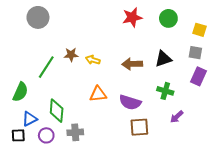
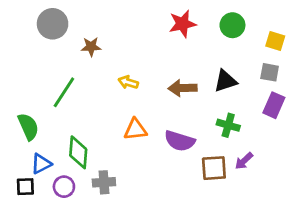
brown star: (71, 55) -> (91, 47), moved
green semicircle: (20, 92) -> (28, 127), turned -48
brown square: (139, 127) -> (214, 168), moved

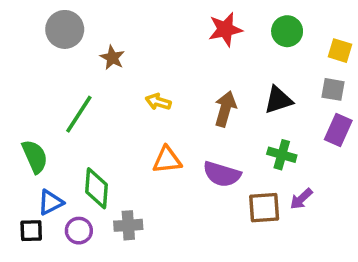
brown star: (91, 47) -> (112, 58), turned 30
brown arrow: (182, 88) -> (225, 109), turned 108

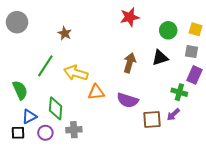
gray circle: (65, 29) -> (17, 22), moved
green circle: (287, 31) -> (168, 30), moved
yellow arrow: (158, 102) -> (76, 73), moved, size x1.6
green cross: (282, 155) -> (179, 92), moved

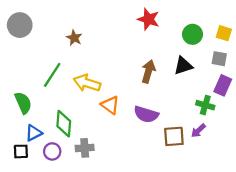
red star: (130, 17) -> (148, 19), turned 30
orange triangle: (96, 92) -> (110, 105), turned 42

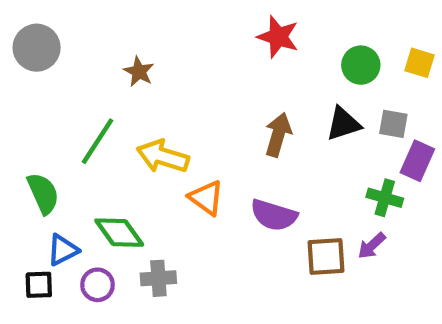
gray square: (219, 59) -> (393, 124), moved
green diamond: (64, 124) -> (119, 233), turned -40

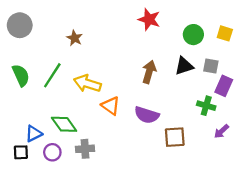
green semicircle: (43, 193) -> (21, 75), moved
purple arrow: (372, 246) -> (221, 131), moved

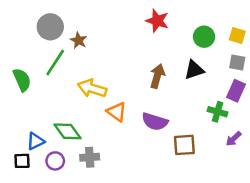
gray circle: (20, 25) -> (50, 27), moved
gray square: (211, 66) -> (237, 63), moved
green line: (52, 75) -> (55, 63), moved

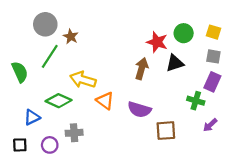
red star: (157, 21) -> (157, 42), moved
green diamond: (67, 131) -> (59, 101), moved, turned -30
blue triangle: (36, 141) -> (32, 117), moved
gray cross: (90, 157) -> (74, 133), moved

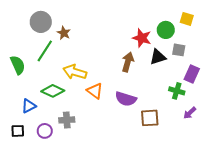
yellow square: (213, 32) -> (187, 19), moved
gray square: (213, 56) -> (179, 50), moved

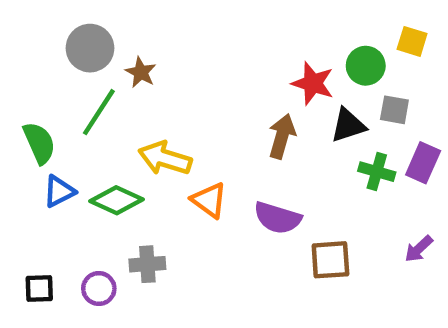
green cross: (177, 91) -> (377, 172), moved
blue triangle: (29, 106) -> (59, 191), moved

